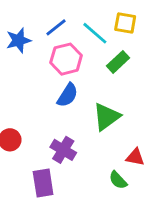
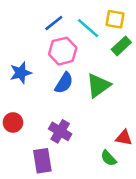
blue star: (19, 40) -> (21, 73), moved
green rectangle: (118, 62) -> (121, 46), moved
green triangle: (106, 117) -> (98, 85), moved

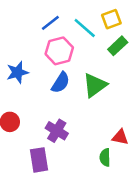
yellow square: (115, 19) -> (111, 19), turned -30
green semicircle: (109, 158) -> (105, 157), turned 42

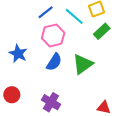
blue star: (17, 72) -> (18, 54), turned -30

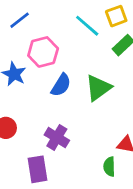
blue line: (46, 12) -> (20, 20), moved
pink hexagon: (53, 36) -> (43, 52), moved

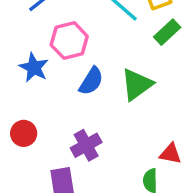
purple cross: (57, 138) -> (86, 145), turned 30

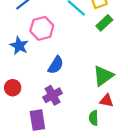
blue semicircle: (91, 81) -> (56, 65), moved
green triangle: (137, 84) -> (103, 76), moved

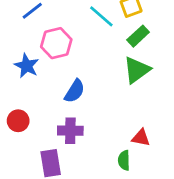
green triangle: (103, 76) -> (137, 70), moved
purple cross: (53, 95) -> (70, 131), turned 30

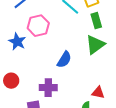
green rectangle: (138, 36) -> (96, 21), turned -63
blue semicircle: (75, 91) -> (64, 60), moved

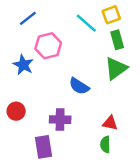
blue semicircle: (64, 60) -> (79, 86), turned 90
red triangle: (98, 93) -> (110, 123), moved

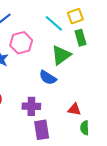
green triangle: (116, 68) -> (61, 55), moved
green semicircle: (105, 145) -> (85, 128), moved
purple rectangle: (43, 147) -> (42, 130), moved

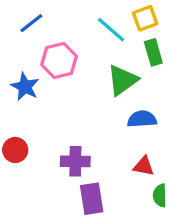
blue semicircle: (48, 78) -> (142, 119), moved, turned 144

